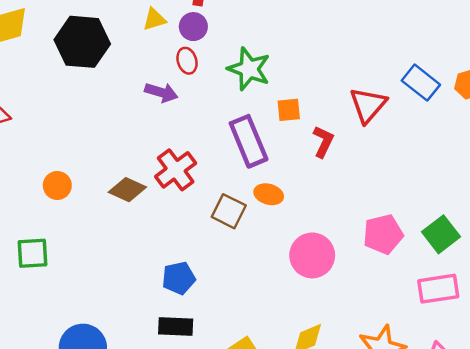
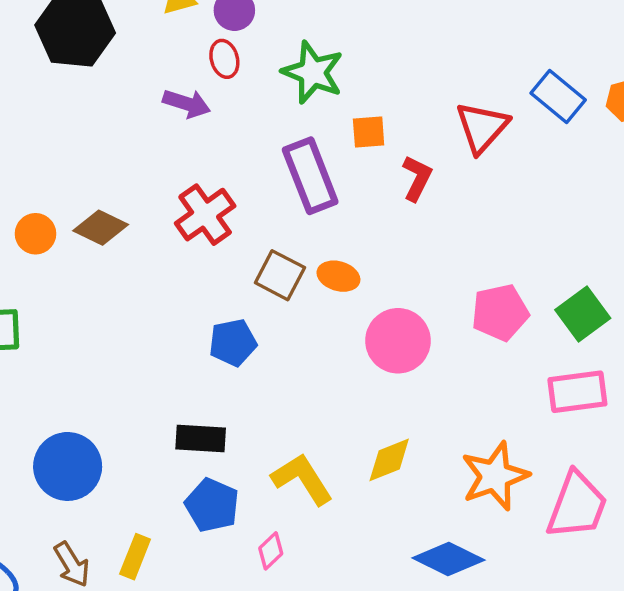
brown diamond: (127, 190) -> (101, 228), moved
orange ellipse: (269, 194) -> (338, 276), moved
blue pentagon: (179, 278) -> (233, 343), moved

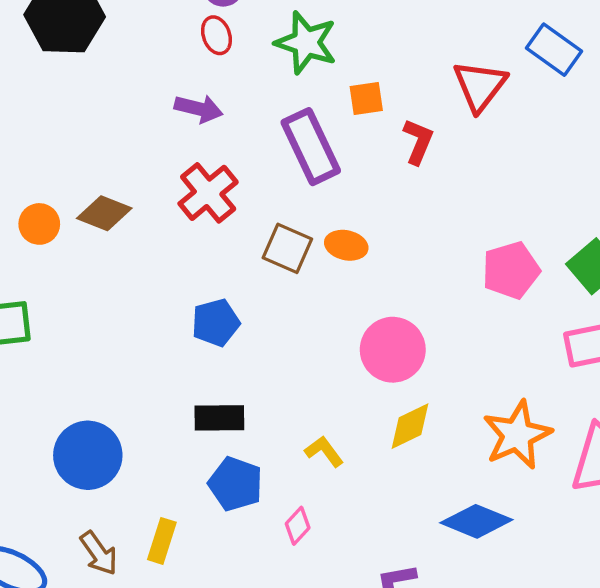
purple arrow: (187, 103) -> (199, 109), moved
pink circle: (398, 341) -> (393, 350), moved
blue pentagon: (233, 343) -> (216, 323), moved
yellow L-shape: (302, 479) -> (324, 451), size x0.6

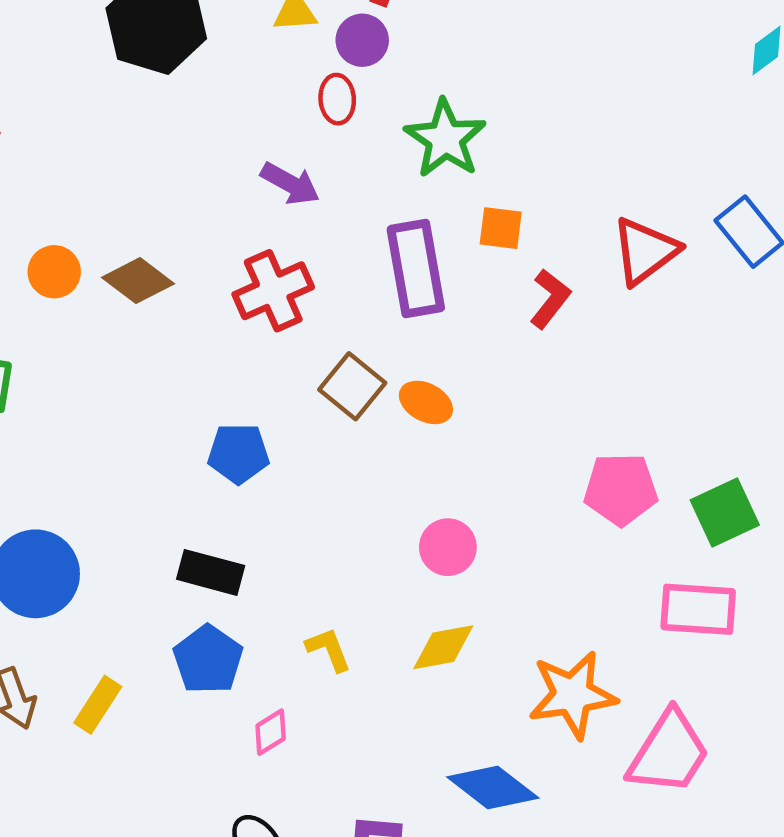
pink circle: (393, 350) -> (448, 547), size x0.7

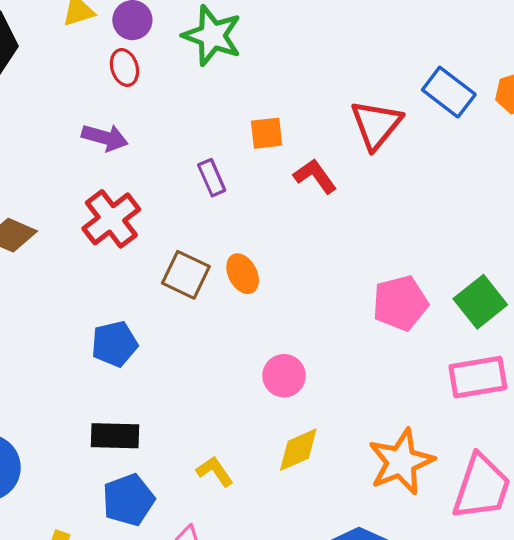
green star: (445, 139) -> (212, 36), moved
purple rectangle: (416, 268) -> (212, 178), size x0.5
red L-shape: (550, 299) -> (315, 176), turned -60
orange ellipse: (426, 402) -> (243, 274), turned 48
blue pentagon: (208, 659) -> (128, 500), turned 30

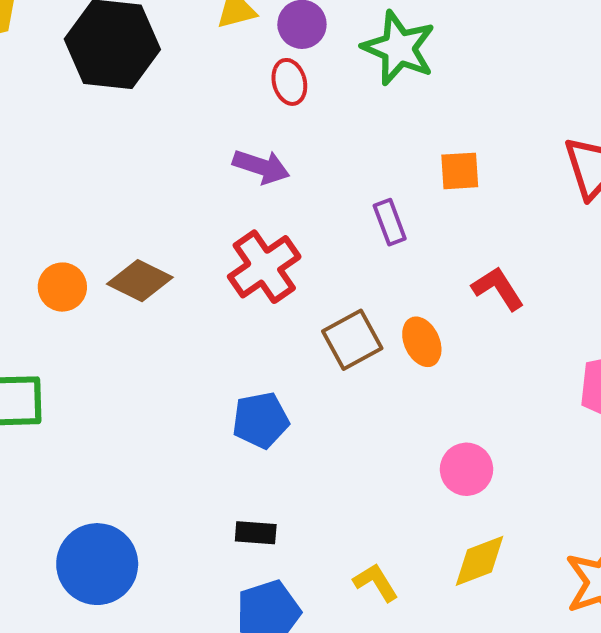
red L-shape: (315, 176) -> (498, 288), moved
brown square: (186, 275) -> (352, 340), turned 33
black rectangle: (115, 436) -> (256, 533), size x0.7

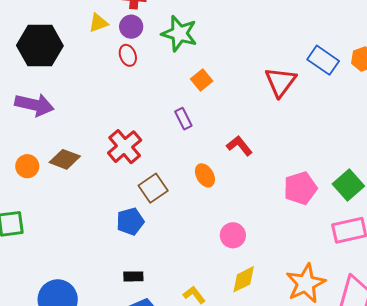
purple arrow: (261, 167) -> (34, 105), moved, size x1.4
orange square: (460, 171) -> (202, 80), moved, turned -30
brown square: (352, 340) -> (153, 188), moved

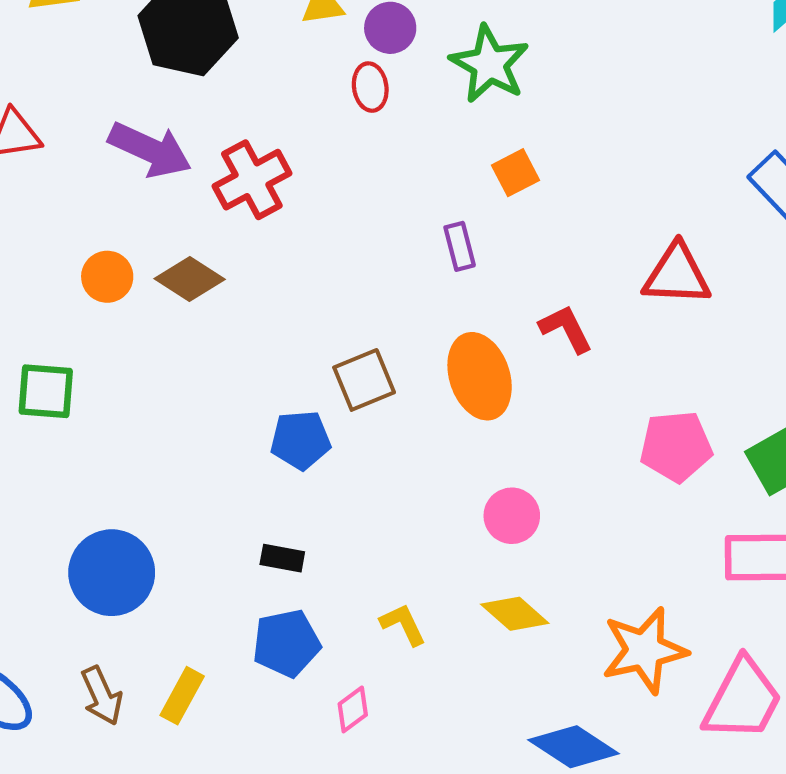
red triangle: (281, 82) -> (677, 275), moved, turned 44
red cross: (125, 147) -> (252, 180), moved
orange ellipse: (205, 175) -> (480, 376), size x1.6
yellow diamond: (244, 279) -> (515, 614), turned 56

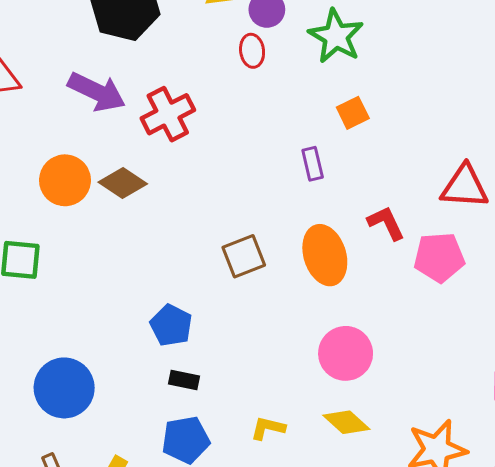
orange circle: (107, 277) -> (65, 180), size x1.4
blue pentagon: (301, 440) -> (171, 325), moved, turned 30
pink pentagon: (676, 446) -> (439, 257), moved
pink circle: (512, 516) -> (346, 353), size x1.4
yellow L-shape: (403, 624) -> (268, 428), turned -52

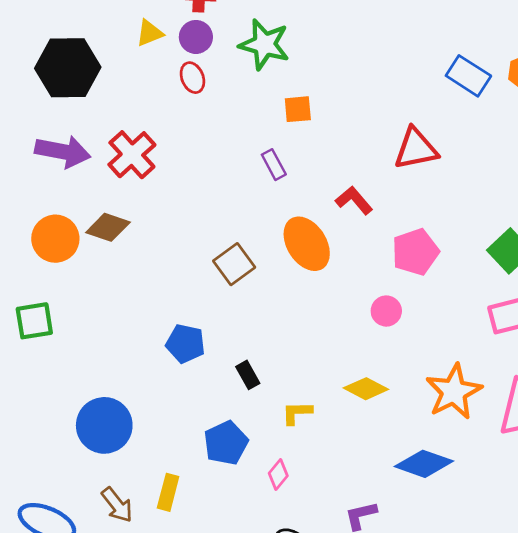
orange square: (353, 113) -> (298, 109), turned 36
pink pentagon: (439, 257) -> (415, 252), moved
pink circle: (346, 353) -> (386, 311), moved, size x0.6
black rectangle: (184, 380) -> (248, 375), moved, turned 64

